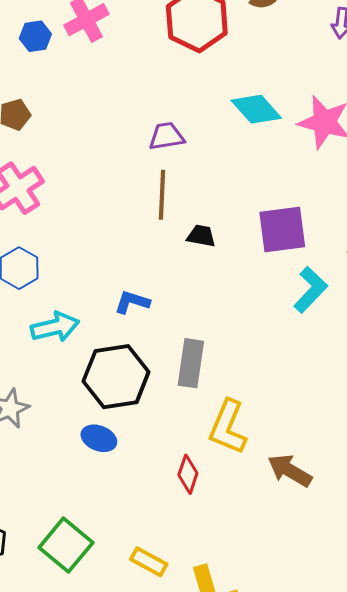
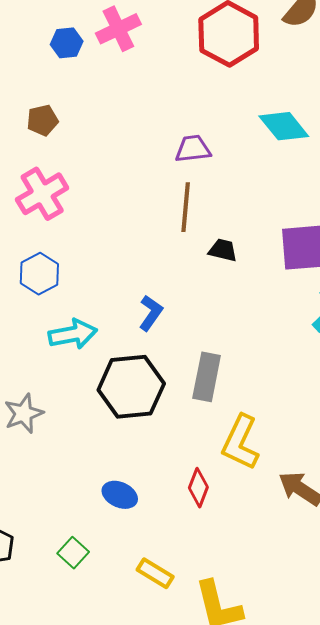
blue L-shape: (132, 302) -> (151, 313), turned 105
blue ellipse: (99, 438) -> (120, 495), moved
green square: (66, 545) -> (73, 553), size x0.6

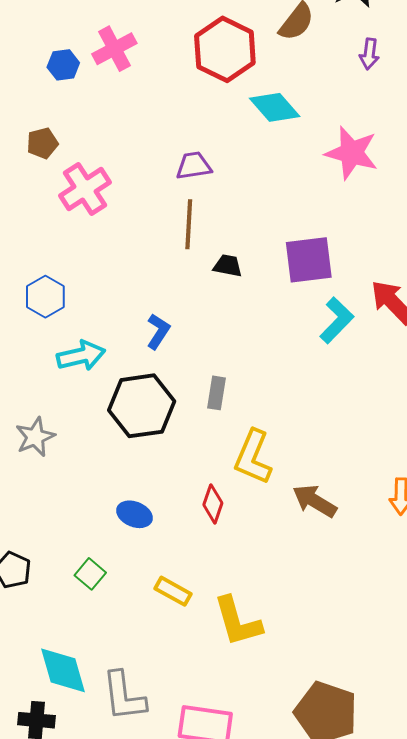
cyan diamond: (284, 126) -> (275, 107), moved
pink cross: (42, 194) -> (85, 189), moved
gray rectangle: (207, 377) -> (217, 393), size x0.7

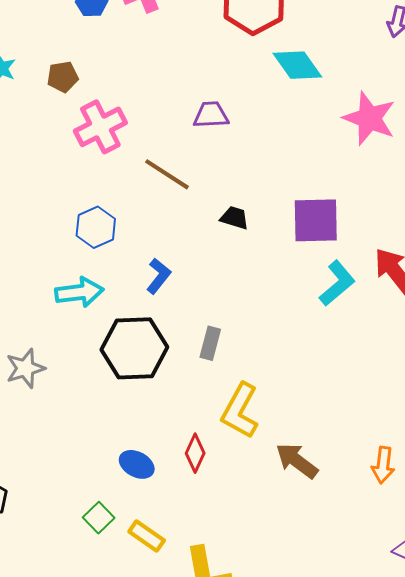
brown line: (189, 224) -> (167, 174), moved, turned -66
blue hexagon: (45, 297) -> (96, 227), moved
blue ellipse: (135, 514) -> (137, 464), moved
green square: (90, 574) -> (99, 518), moved

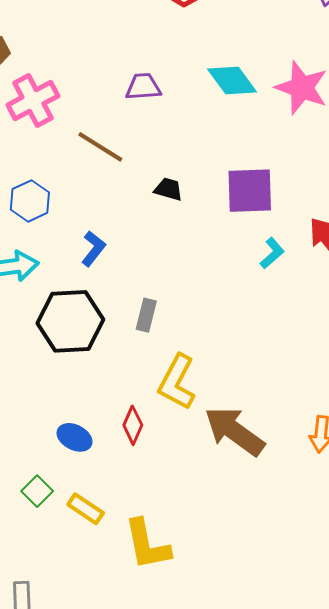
cyan diamond: (297, 65) -> (232, 81), moved
cyan L-shape: (337, 283) -> (272, 253), size x0.7
brown arrow: (297, 461) -> (234, 431), size x1.4

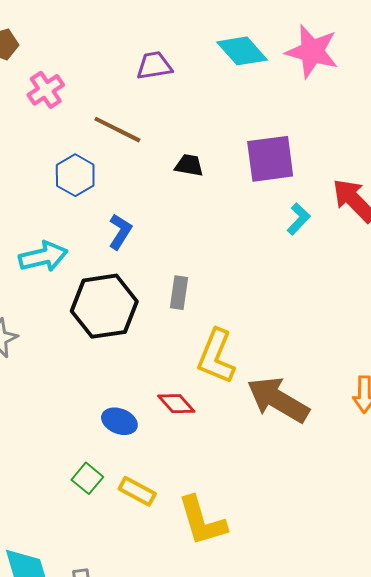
pink cross: (33, 100) -> (46, 90), size x0.7
blue hexagon: (30, 201) -> (75, 175), moved
red diamond: (133, 425) -> (176, 404), turned -60

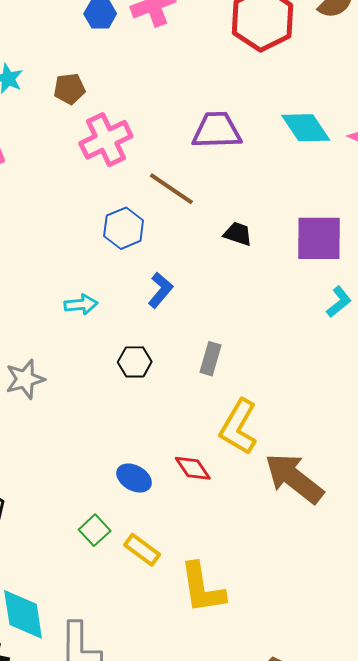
purple trapezoid: (154, 66) -> (217, 130), size x1.4
pink cross: (46, 90) -> (106, 140), size x1.4
cyan arrow: (43, 257) -> (81, 304), size x0.7
black hexagon: (104, 306) -> (135, 362), size x0.5

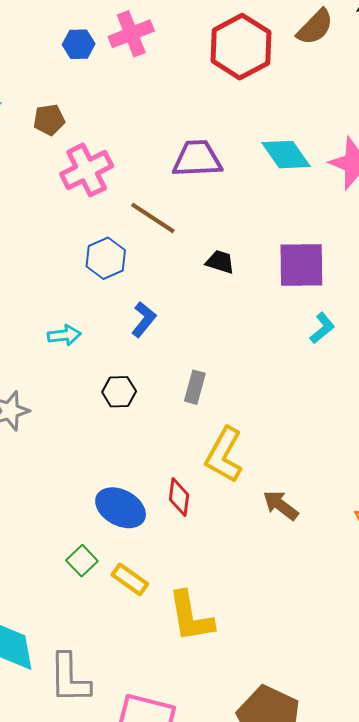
red diamond: (193, 468) -> (179, 497), turned 42
blue ellipse: (134, 478) -> (121, 508), size x1.4
brown arrow: (294, 478) -> (281, 505), size x0.6

